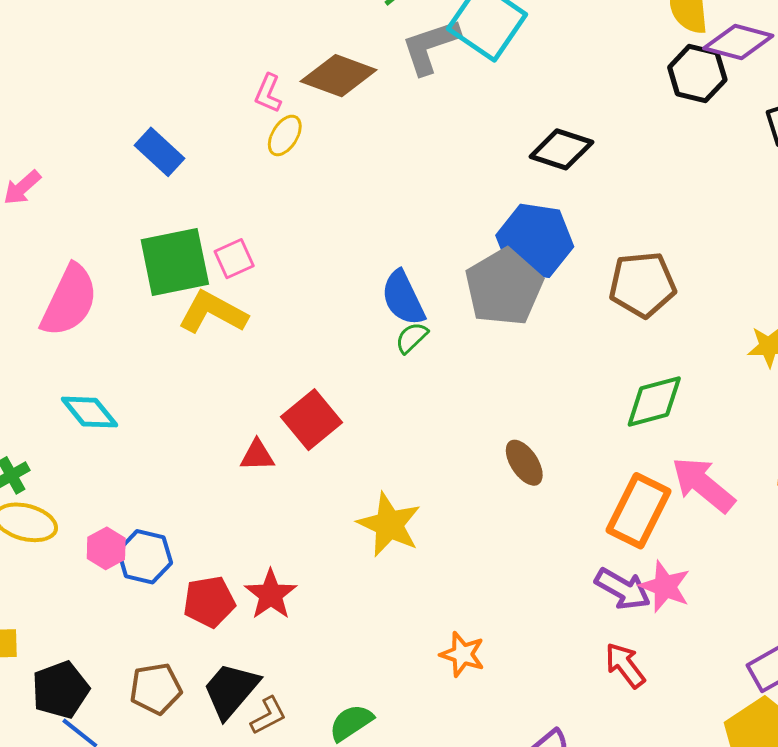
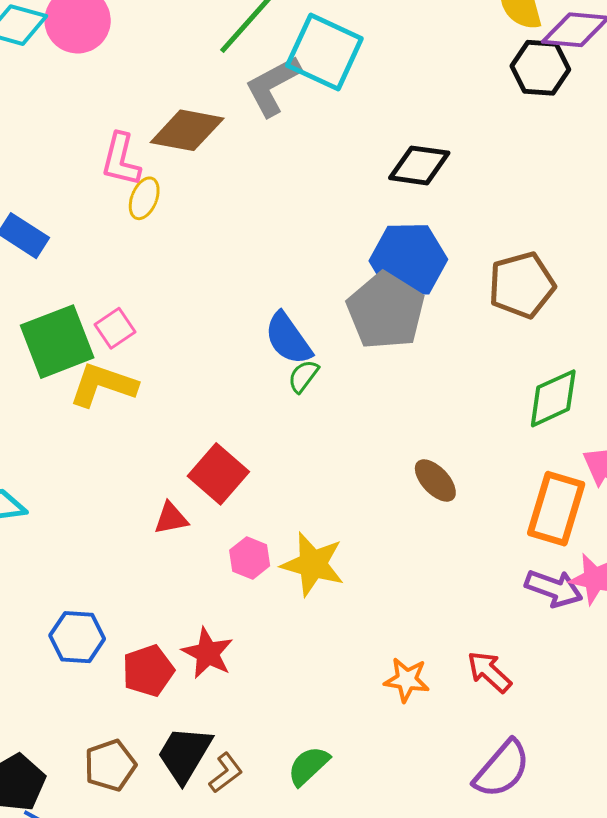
pink L-shape: (268, 93) -> (121, 160), size x1.4
pink hexagon: (106, 548) -> (250, 558), moved
red arrow: (625, 665) -> (489, 672), moved

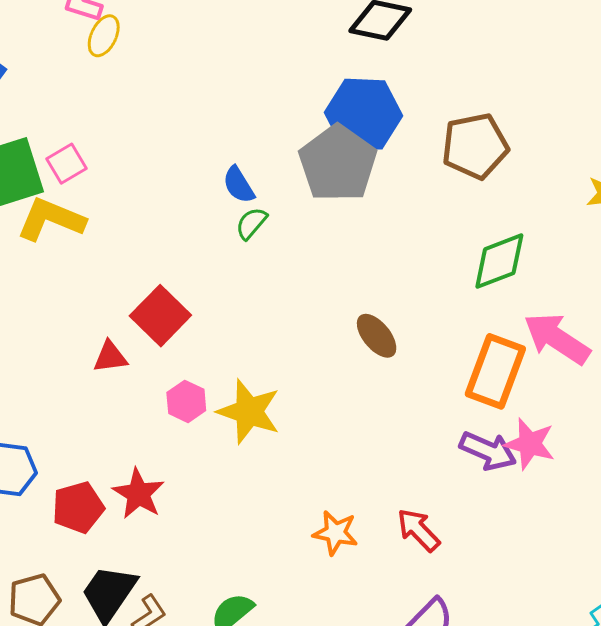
blue semicircle: (288, 339) -> (239, 185), size x0.7

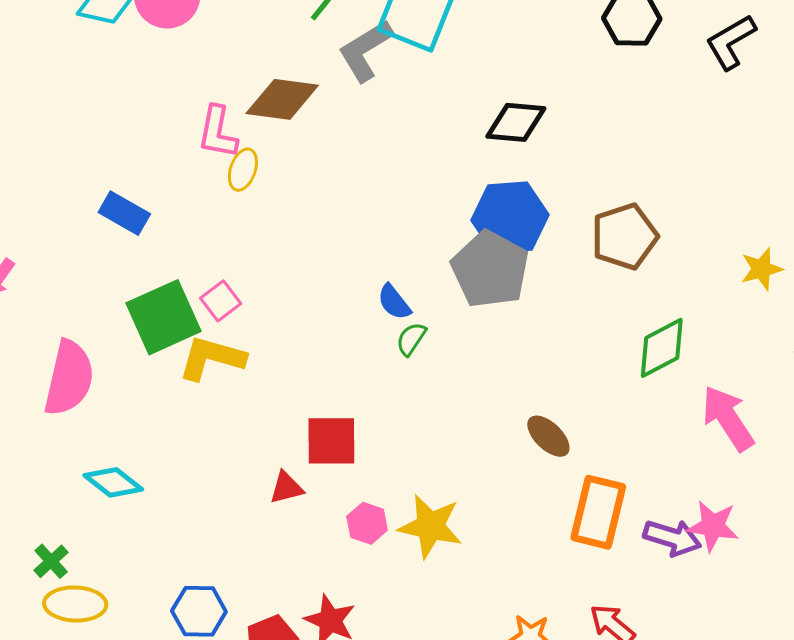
red square: (160, 316) -> (331, 441), turned -38
pink arrow: (557, 339) -> (728, 418), turned 30
orange rectangle: (495, 371) -> (598, 512), moved

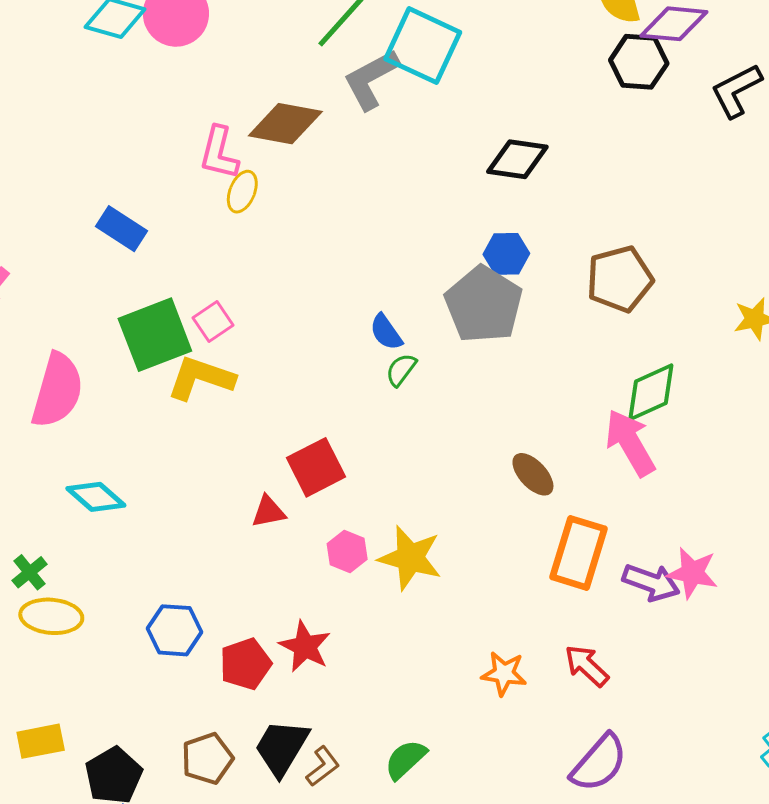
blue hexagon: (510, 218) -> (506, 254), size x0.6
pink arrow: (728, 418) -> (630, 443), moved
red square: (331, 441) -> (316, 467), turned -30

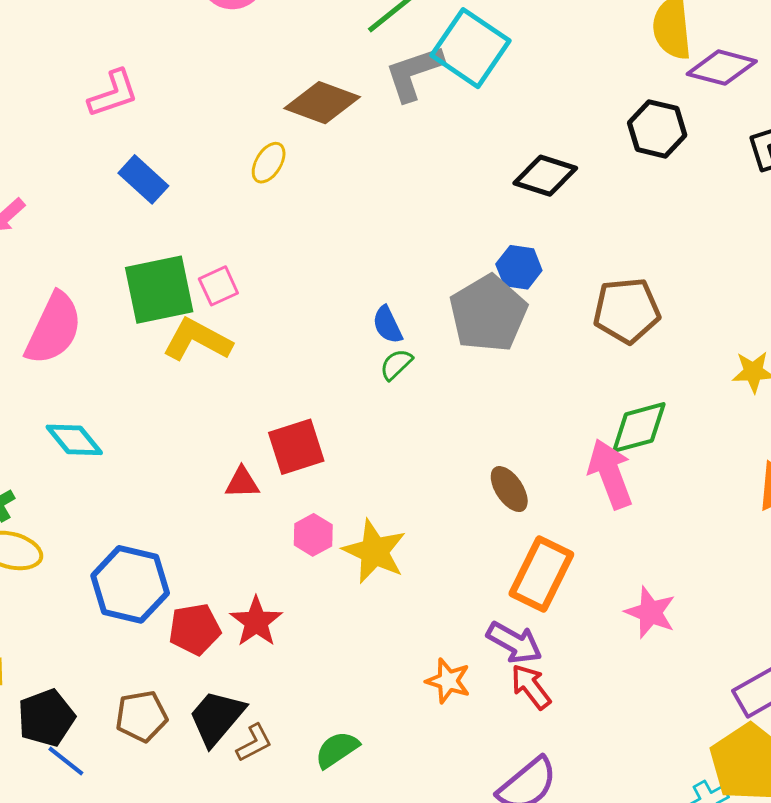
black hexagon: (639, 62) -> (657, 129), moved
pink L-shape: (219, 153) -> (113, 94), moved, turned -132
purple arrow: (651, 582) -> (514, 643), moved
blue hexagon: (174, 630) -> (130, 584), size x1.4

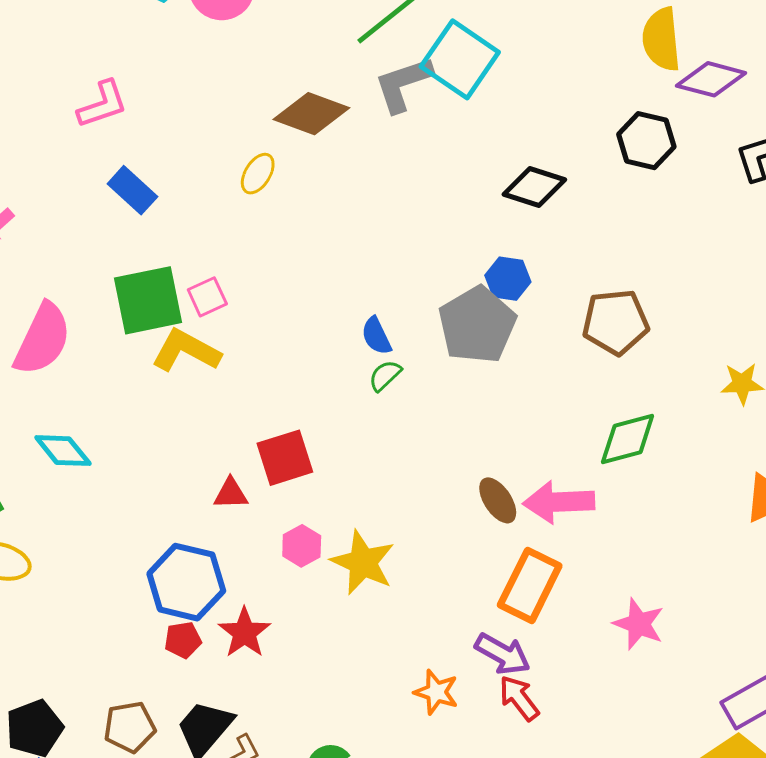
pink arrow: (610, 474) -> (559, 502), moved, turned -72
blue hexagon: (130, 584) -> (186, 582), moved
red pentagon: (195, 629) -> (183, 640), size x0.7

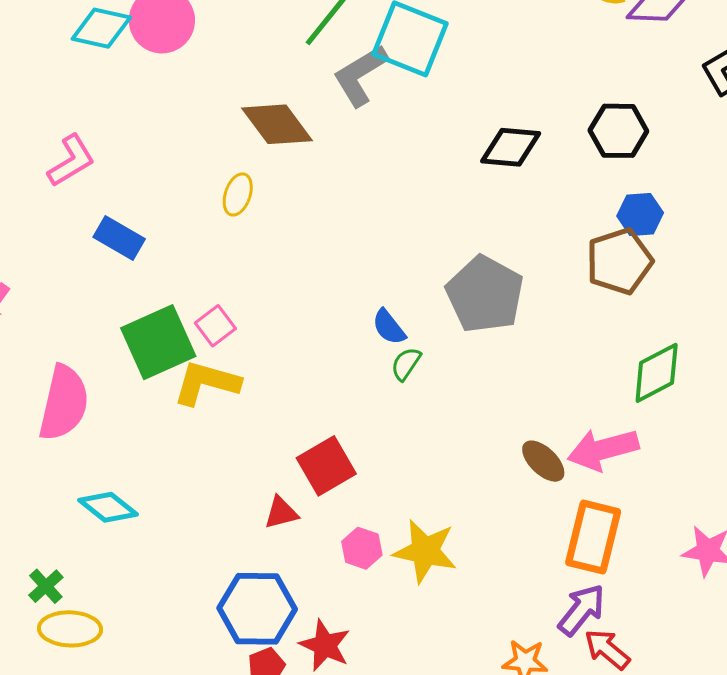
brown diamond: (311, 114) -> (277, 124), turned 46
black hexagon: (646, 141) -> (618, 131), moved
blue hexagon: (508, 279) -> (640, 214), moved
purple arrow: (503, 654) -> (582, 610), turned -68

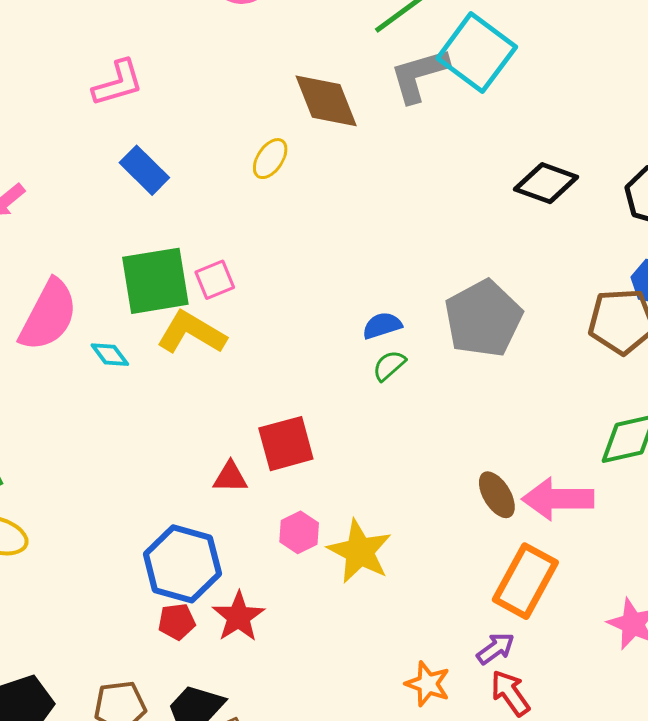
blue semicircle: (389, 327) -> (382, 326), turned 96
cyan diamond: (108, 507) -> (110, 355), moved, size x0.7
purple arrow: (582, 610) -> (496, 648), size x0.7

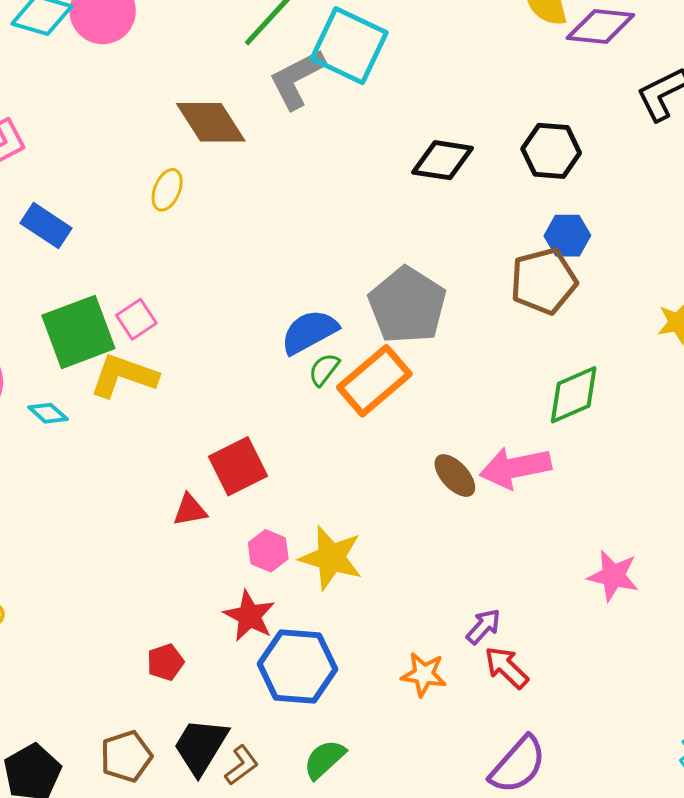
blue semicircle: (382, 326) -> (309, 332), size x1.5
blue hexagon: (182, 564) -> (297, 666), moved
orange rectangle: (525, 581) -> (374, 381), moved, turned 32
red star: (238, 617) -> (249, 616), moved

